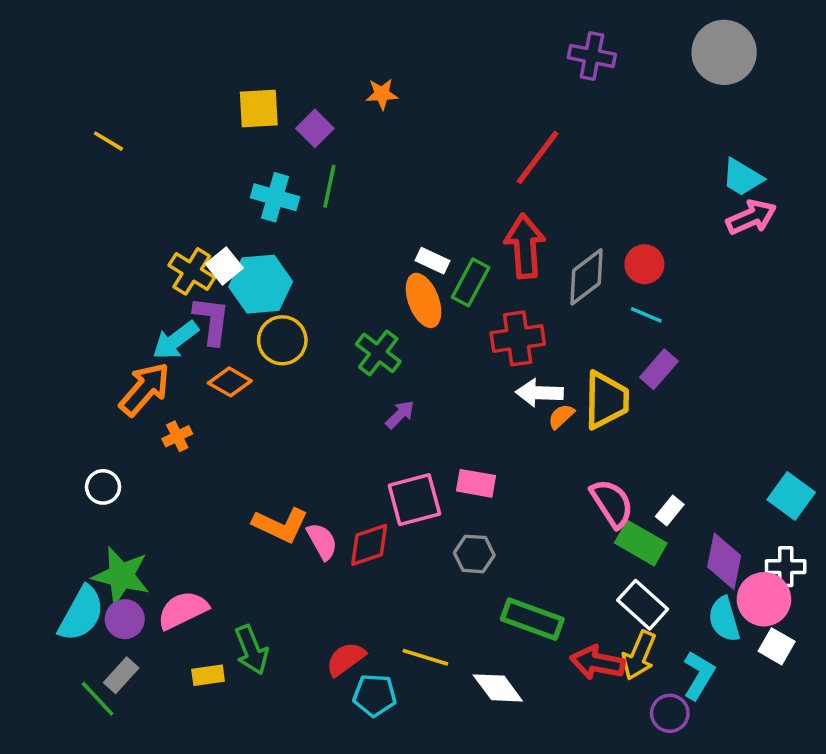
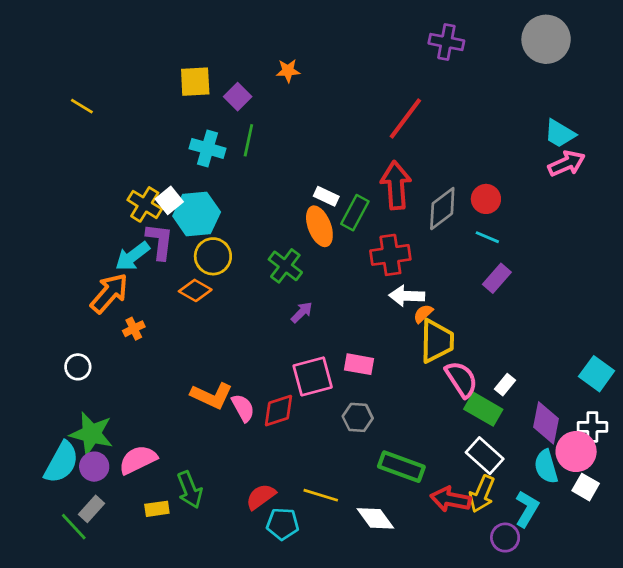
orange diamond: (230, 382) -> (195, 290), moved
yellow trapezoid: (606, 400) -> (437, 341), moved

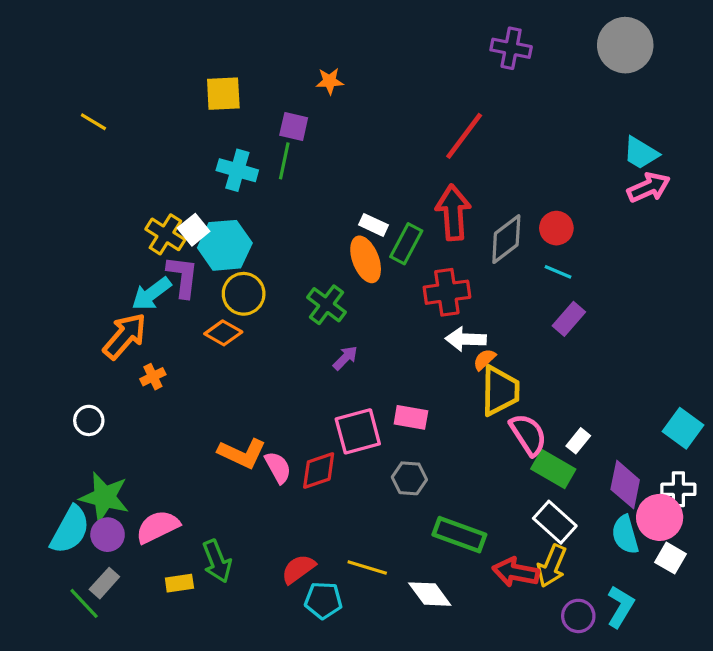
purple square: (238, 97) -> (294, 126), moved, turned -32
cyan L-shape: (527, 509) -> (621, 607), moved

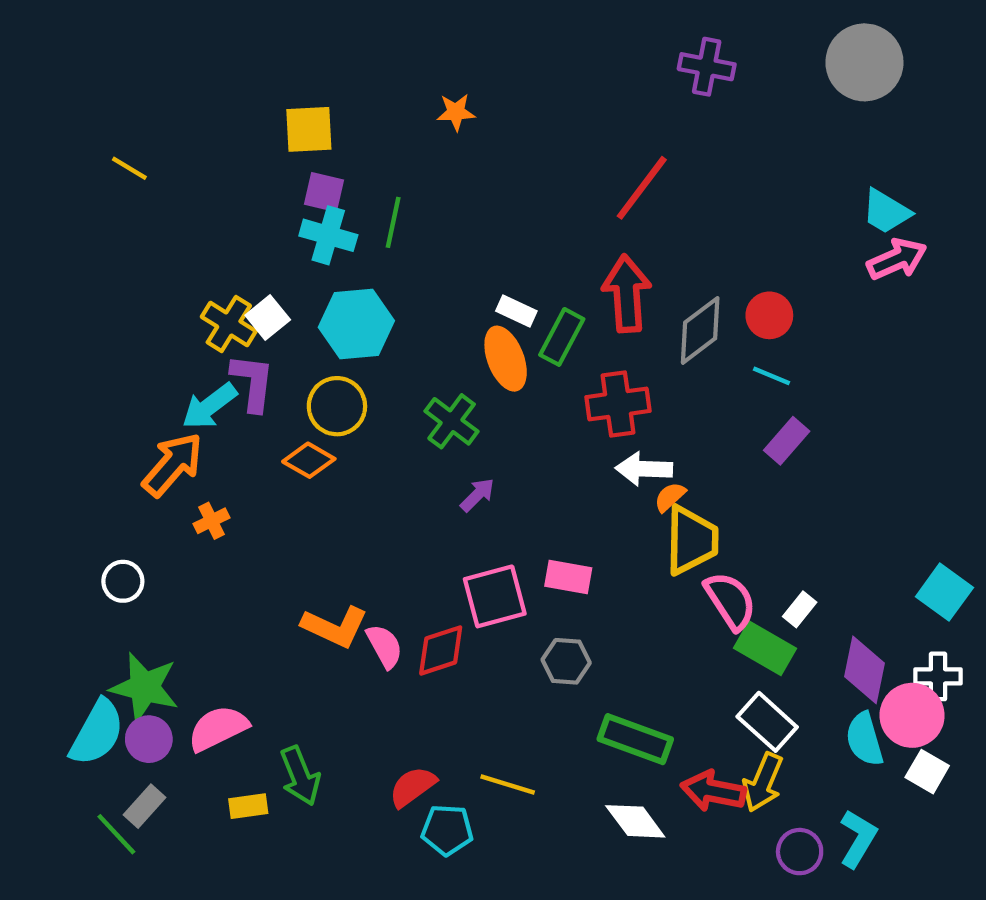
purple square: (294, 126) -> (324, 192), moved
cyan hexagon: (225, 245) -> (356, 324), moved
white diamond: (430, 594) -> (635, 821), moved

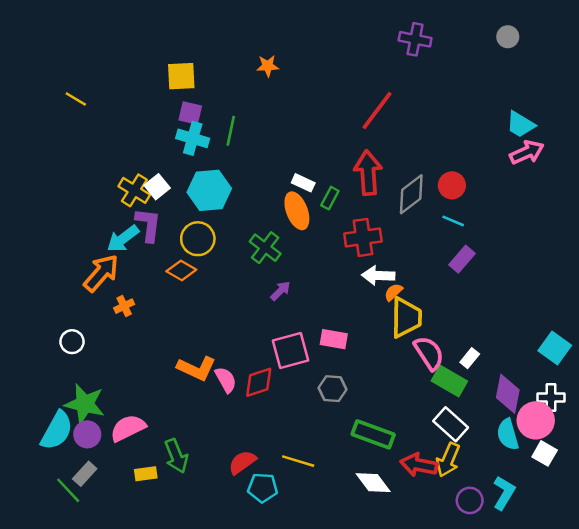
gray circle: (864, 62) -> (508, 37), size x0.5
green rectangle: (562, 337) -> (330, 198), size x0.7

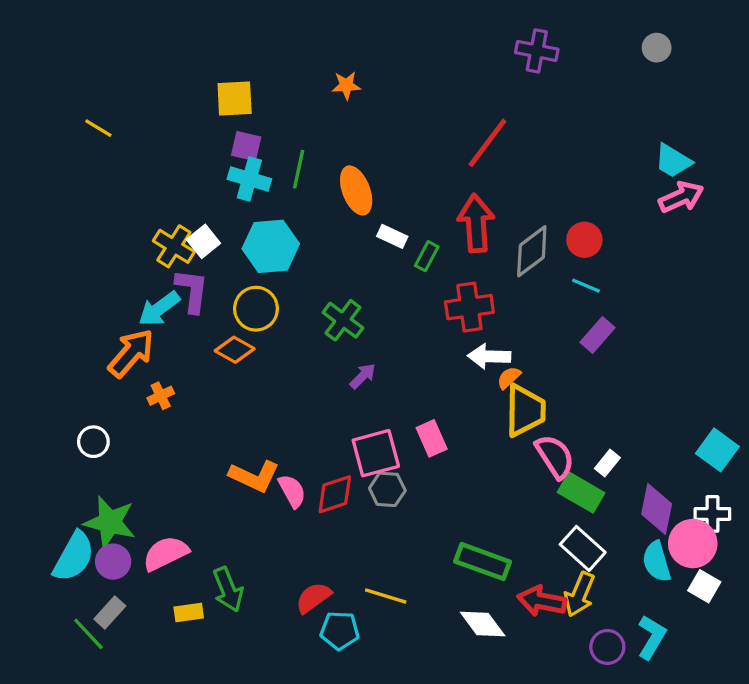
orange ellipse: (297, 211) -> (356, 190), moved
pink rectangle: (334, 339) -> (432, 438), turned 56
gray hexagon: (332, 389) -> (387, 489), moved

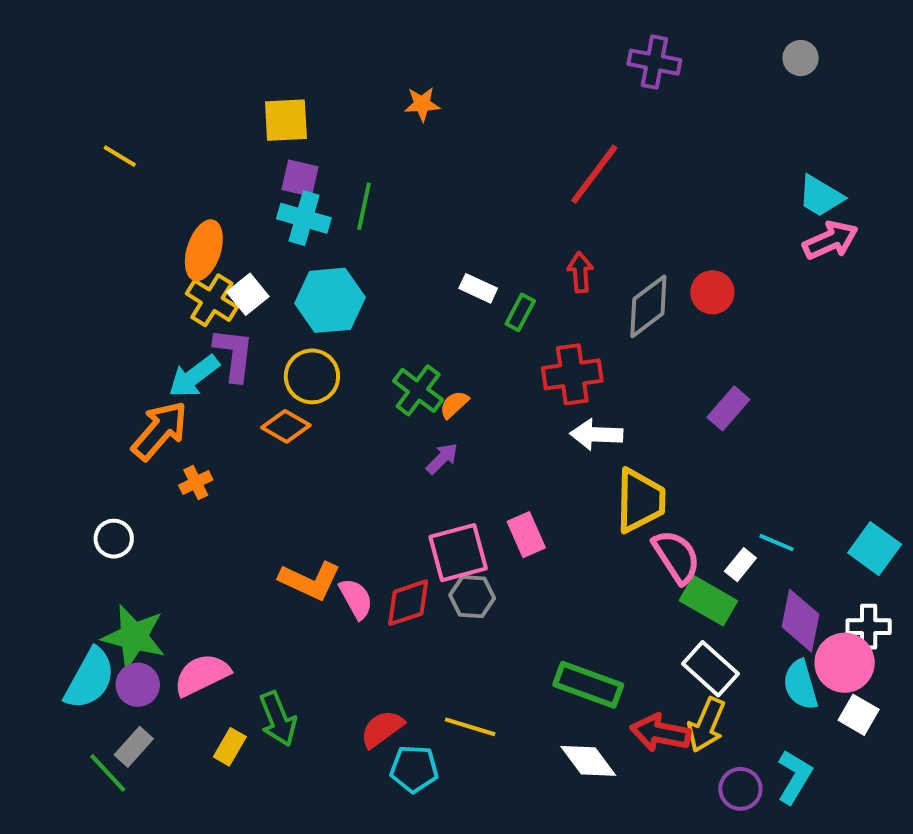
orange ellipse: (356, 190) -> (204, 250), moved, turned 39
red arrow: (476, 223) -> (580, 272), size x0.6
cyan line: (586, 286) -> (776, 543), moved
orange semicircle: (509, 378) -> (454, 404), moved
yellow rectangle: (189, 612) -> (230, 747), turned -52

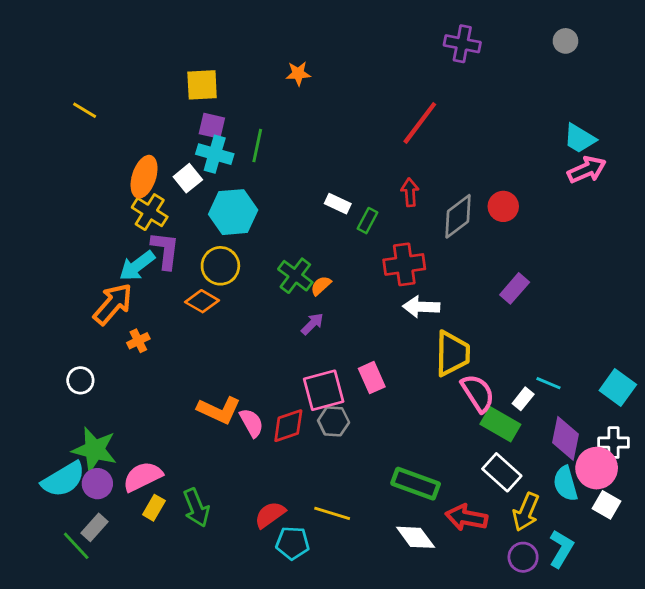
white square: (248, 294) -> (188, 178), moved
cyan semicircle: (90, 679) -> (63, 479), turned 30
yellow arrow: (706, 725) -> (526, 512), moved
yellow rectangle: (230, 747) -> (154, 508), moved

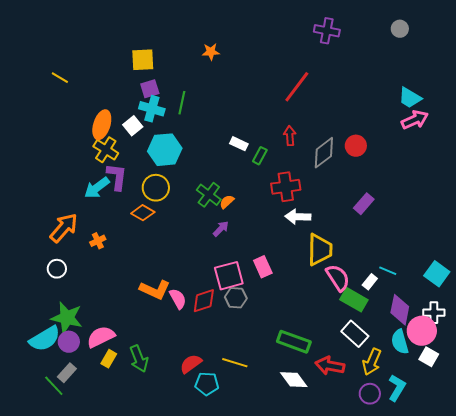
purple square: (212, 126) -> (150, 89), turned -30
orange arrow: (113, 304) -> (64, 228), moved

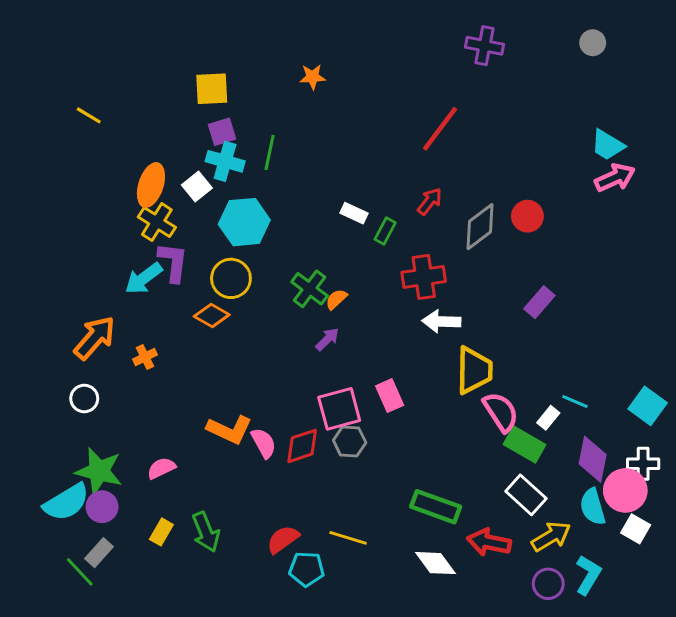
red arrow: (290, 136) -> (430, 201), turned 42
pink semicircle: (101, 337) -> (161, 468), moved, size x0.7
yellow arrow: (372, 362) -> (551, 536), turned -144

